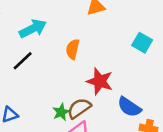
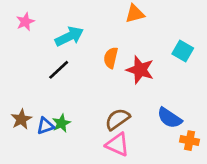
red star: (100, 81) -> (140, 70), moved
green star: (61, 112) -> (61, 123), moved

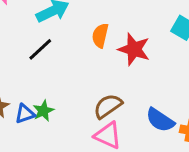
blue semicircle: (170, 118) -> (160, 120), moved

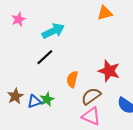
orange semicircle: (100, 36) -> (72, 79), moved
red star: (134, 49) -> (109, 71), moved

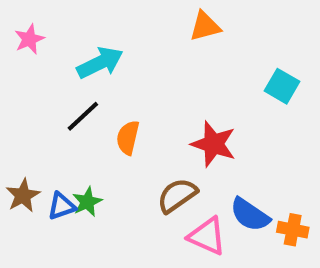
orange semicircle: (72, 79) -> (128, 138), moved
pink triangle: (91, 116) -> (207, 236), moved

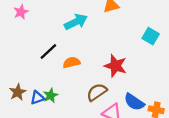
cyan arrow: (100, 63) -> (76, 22), moved
orange semicircle: (128, 138) -> (71, 62), turned 63

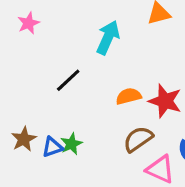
cyan arrow: (76, 22) -> (108, 37), turned -40
orange semicircle: (71, 62) -> (129, 96), moved

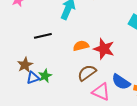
black line: (68, 80) -> (43, 36), turned 30
brown star: (24, 139) -> (25, 65), moved

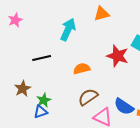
red star: (104, 49) -> (118, 56), moved
blue triangle: (33, 78) -> (41, 112), moved

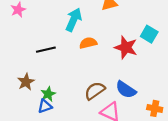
orange semicircle: (82, 69) -> (88, 43), moved
blue semicircle: (124, 107) -> (126, 90), moved

